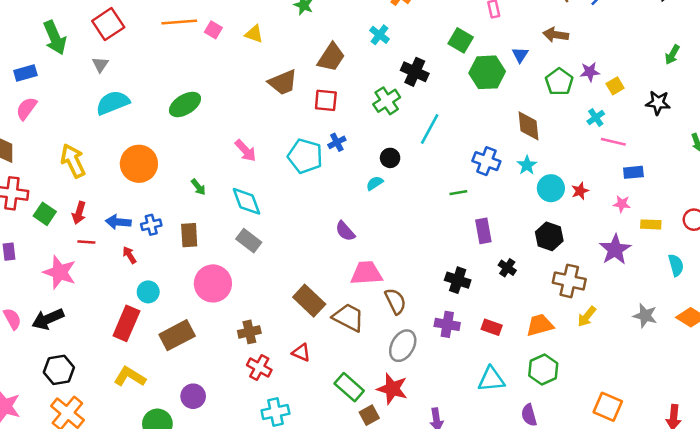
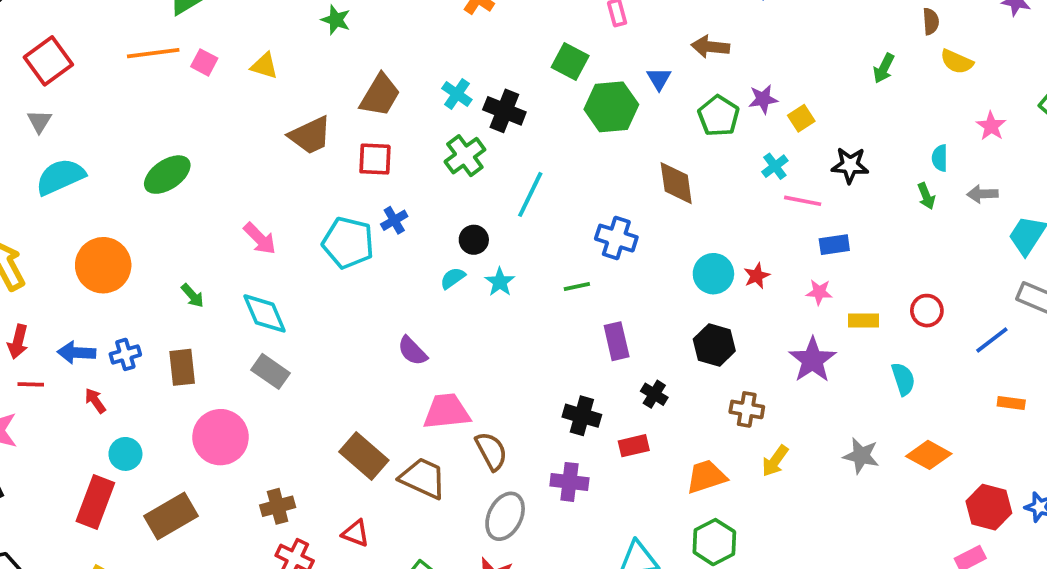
cyan cross: (380, 35) -> (457, 94), moved
black star: (658, 103) -> (850, 165), moved
cyan star: (527, 165) -> (500, 282), moved
brown cross: (569, 281) -> (747, 409), size x0.7
red rectangle: (492, 327) -> (634, 446), moved, turned -30

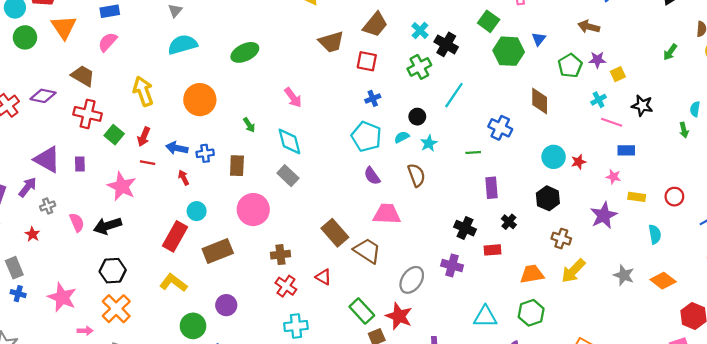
brown arrow: (710, 47) -> (589, 27), moved
cyan pentagon: (348, 243) -> (366, 137), moved
brown semicircle: (491, 451) -> (416, 175), moved
yellow arrow: (775, 461) -> (573, 271), size x1.4

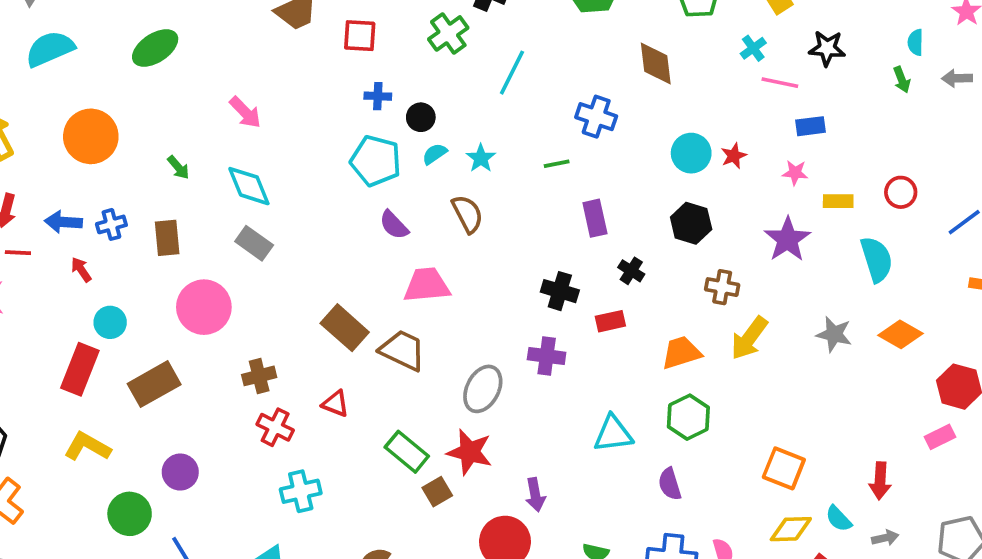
blue cross: (373, 98) -> (378, 96), turned 32
black circle: (417, 117) -> (421, 117), moved
cyan semicircle: (655, 234) -> (877, 259), size x1.4

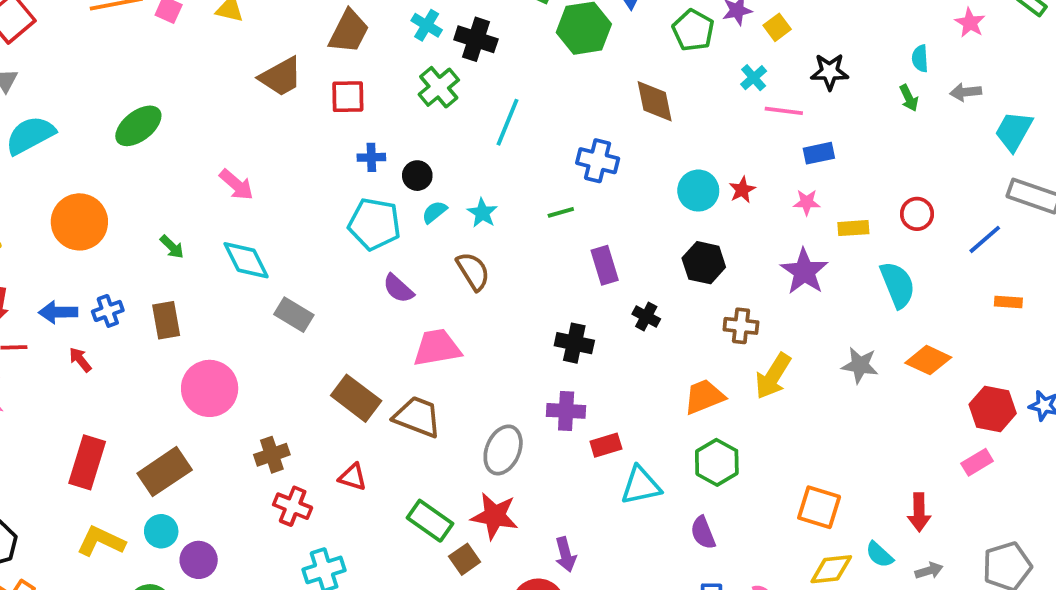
gray rectangle: (254, 243) -> (294, 315), moved
red rectangle: (610, 321) -> (606, 445), moved
cyan circle: (110, 322) -> (161, 531), moved

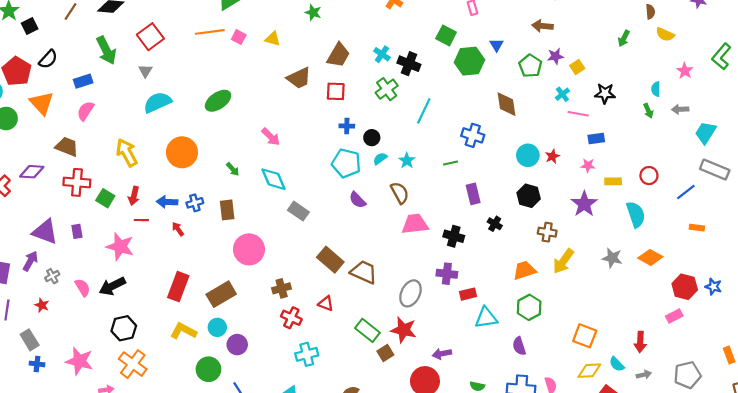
pink trapezoid: (437, 348) -> (415, 224), moved
purple arrow: (566, 555) -> (442, 354), turned 90

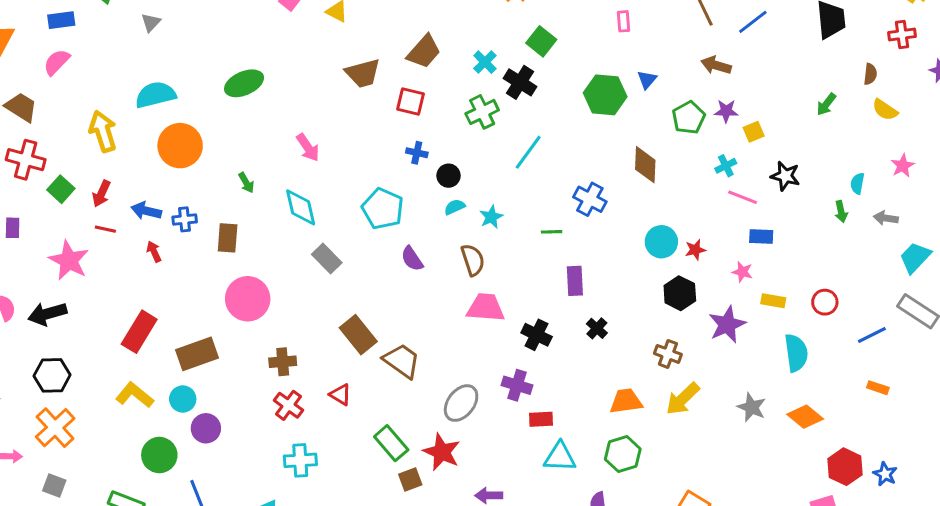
green square: (446, 35) -> (541, 41), moved
cyan semicircle: (157, 102) -> (155, 95), moved
cyan pentagon: (346, 163) -> (383, 209), moved
black hexagon: (529, 196) -> (680, 293), moved

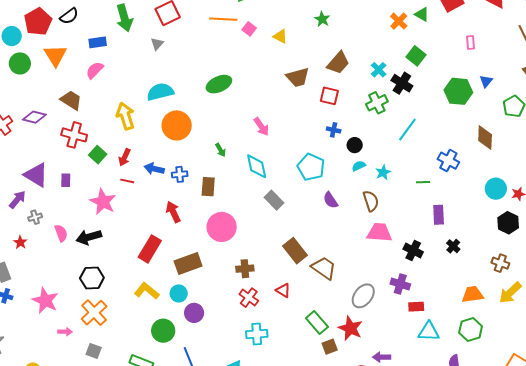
red arrow: (154, 252) -> (173, 212), moved, size x1.5

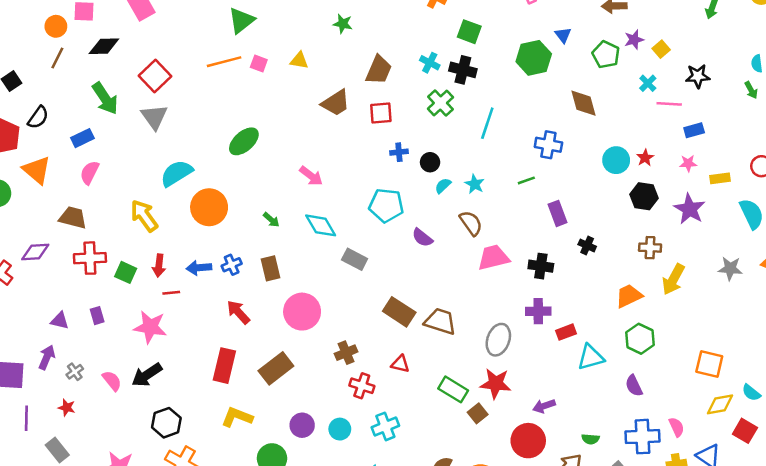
gray triangle: (157, 44) -> (154, 117), size x1.6
purple triangle: (36, 175) -> (60, 321), size x0.6
cyan circle: (179, 293) -> (340, 429), moved

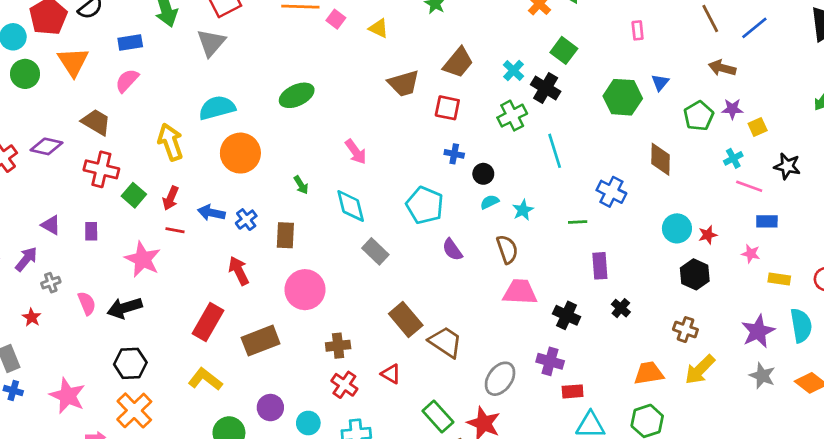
cyan line: (487, 123) -> (555, 151), turned -52
purple star: (690, 209) -> (758, 331), moved
blue cross: (232, 265) -> (246, 220), turned -30

